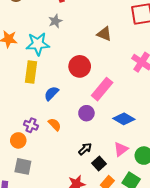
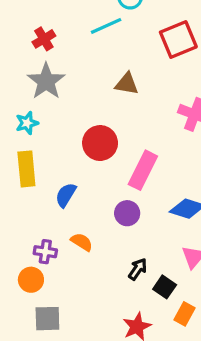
gray star: (55, 21) -> (46, 81), size x1.6
cyan star: (38, 44) -> (27, 123), size x0.6

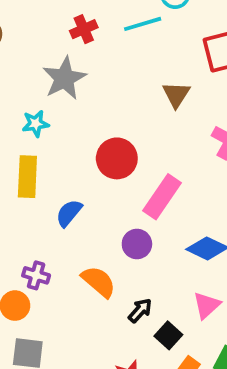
red cross: (44, 39) -> (84, 29), moved
brown triangle: (127, 84) -> (176, 94), moved, turned 45
orange semicircle: (82, 242) -> (99, 282), moved, size x1.4

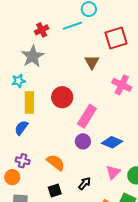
yellow rectangle: (27, 177) -> (29, 102), moved
blue semicircle: (69, 213) -> (21, 128), moved
purple circle: (137, 244) -> (83, 141), moved
black arrow: (140, 310) -> (85, 183), moved
black square: (168, 335) -> (55, 191), moved, turned 32

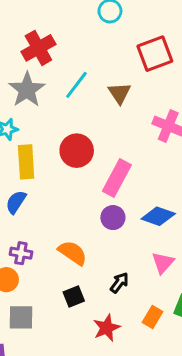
cyan line: (72, 26) -> (76, 85), moved, turned -30
red cross: (42, 30) -> (38, 48), size x1.5

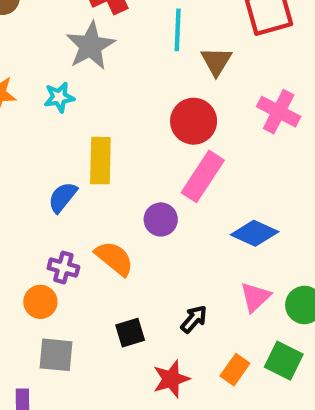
cyan line: (76, 85) -> (178, 30), moved, turned -40
red circle: (77, 151) -> (194, 121), moved
yellow rectangle: (26, 162) -> (100, 161), moved
purple circle: (113, 218) -> (161, 219), moved
orange semicircle: (73, 253) -> (114, 258), moved

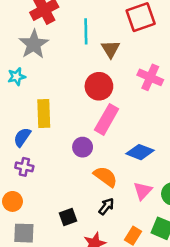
orange semicircle: (114, 258) -> (105, 177), moved
purple cross: (63, 267) -> (24, 167), moved

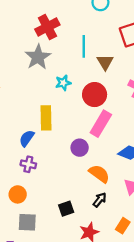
cyan star: (17, 77) -> (63, 83), moved

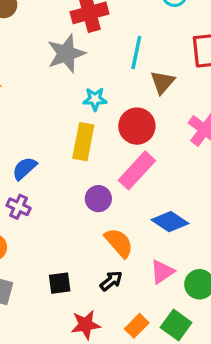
yellow rectangle: (46, 118) -> (83, 142), moved

